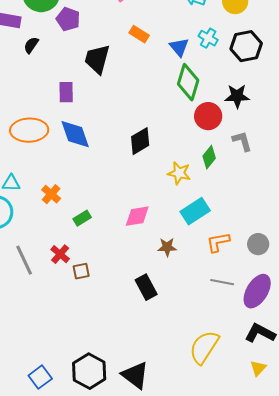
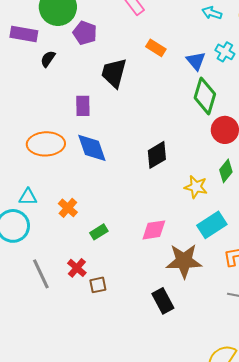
brown star: (167, 247) -> (184, 261), size x1.8

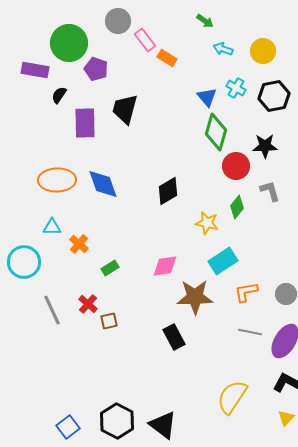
orange rectangle: (156, 48) -> (167, 58), moved
purple rectangle: (83, 106) -> (85, 123), moved, size x1.4
cyan triangle: (28, 197) -> (52, 227), moved

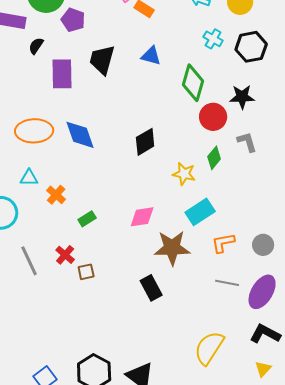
blue triangle: (207, 97) -> (151, 56), moved, turned -35

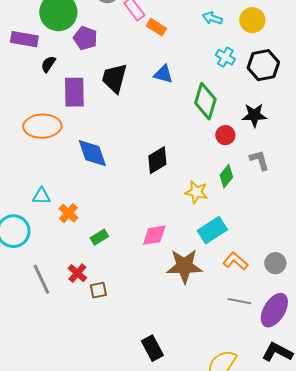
red circle: (213, 117) -> (225, 135), size x0.7
orange ellipse: (34, 131) -> (42, 126), moved
orange L-shape: (223, 243) -> (235, 261), turned 50
black rectangle: (151, 288) -> (152, 348), moved

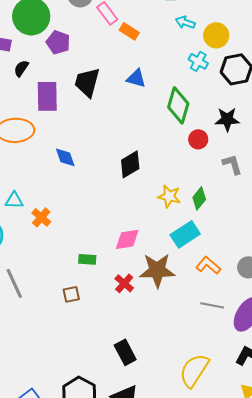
yellow circle: (252, 20) -> (216, 35), moved
blue diamond: (92, 153) -> (65, 157), size x0.7
green diamond: (226, 176) -> (199, 198), moved
green rectangle: (99, 237) -> (87, 259), moved, turned 36
red cross: (77, 273) -> (124, 283), moved

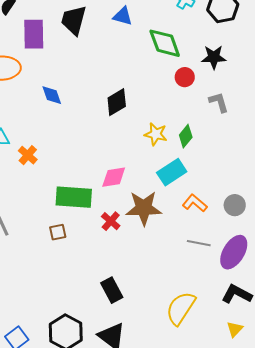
green diamond: (178, 105) -> (165, 43), turned -36
green rectangle: (87, 259) -> (74, 197), size x2.0

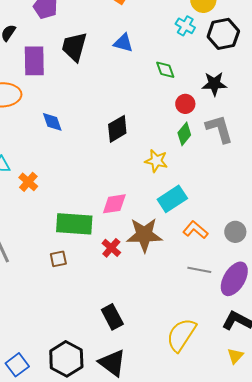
green diamond: (165, 43) -> (165, 70), size x0.6
gray L-shape: (219, 102) -> (219, 129), size x1.4
green diamond: (186, 136) -> (184, 134), moved

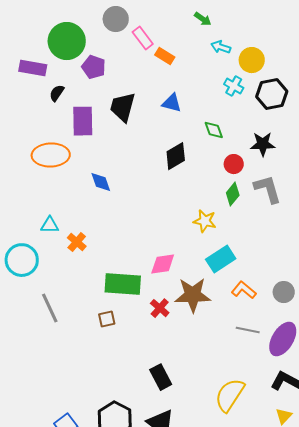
black diamond: (117, 129) -> (176, 156), moved

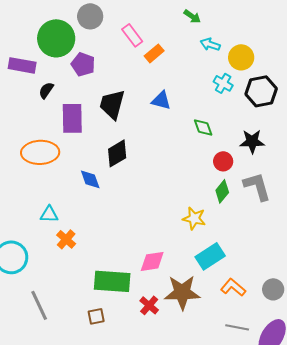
gray circle: (116, 19) -> (90, 16), moved
orange rectangle: (165, 56) -> (154, 53), turned -72
black diamond: (176, 156) -> (117, 153), moved
cyan triangle: (50, 225) -> (49, 214), moved

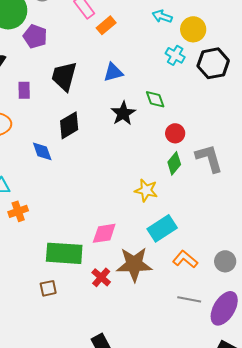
blue triangle: (161, 100) -> (113, 72), turned -30
purple rectangle: (72, 118) -> (24, 90), size x0.6
black star: (252, 141) -> (123, 113), moved, turned -30
orange cross: (66, 239) -> (18, 211), turned 30

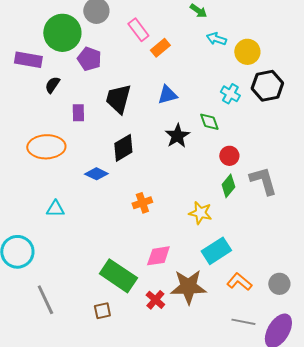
cyan cross: (175, 55) -> (230, 94), moved
blue diamond: (42, 151) -> (96, 174), turned -45
orange cross: (18, 211) -> (142, 203), moved
green rectangle: (64, 253) -> (118, 276), turned 30

